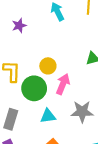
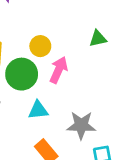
gray star: (82, 112) -> (81, 125), moved

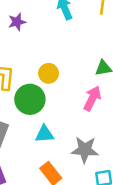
pink arrow: (59, 70) -> (92, 98), moved

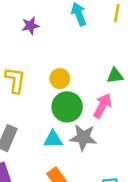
green circle: (30, 99) -> (67, 107), moved
gray star: (85, 150) -> (83, 137), moved

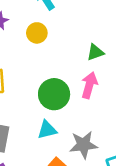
yellow circle: (60, 79) -> (37, 33), moved
gray star: (83, 137) -> (83, 145), moved

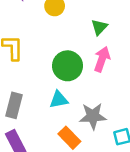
green triangle: (95, 52) -> (99, 27), moved, turned -30

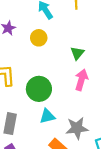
green circle: (67, 66) -> (39, 89), moved

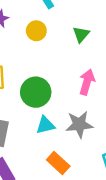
green triangle: (77, 53) -> (81, 34), moved
gray star: (77, 128) -> (79, 124), moved

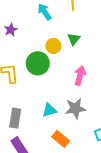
yellow circle: (36, 31) -> (53, 46), moved
green circle: (36, 92) -> (38, 63), moved

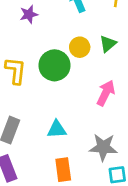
gray star: (75, 108) -> (103, 147), moved
orange rectangle: (61, 139) -> (63, 170), turned 30

